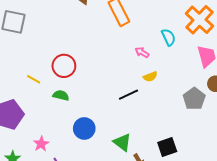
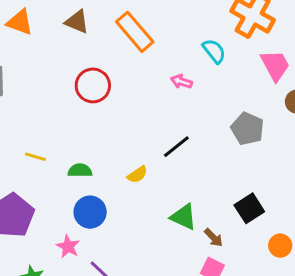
red circle: (64, 66) -> (93, 85), moved
yellow semicircle: (150, 77) -> (137, 175), moved
gray pentagon: (194, 99) -> (247, 129), moved
blue circle: (84, 128) -> (90, 212), moved

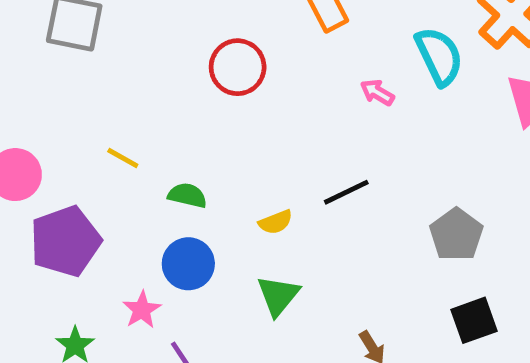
cyan semicircle: (214, 51) -> (439, 56), size x1.4
gray pentagon: (247, 129) -> (456, 235), moved
black square: (249, 208) -> (474, 320), moved
green triangle: (184, 217) -> (278, 296), moved, turned 32

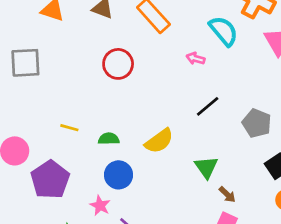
black line: (346, 192) -> (208, 106), moved
yellow semicircle: (276, 222) -> (159, 141), size x1.6
green triangle: (278, 296) -> (206, 167), moved

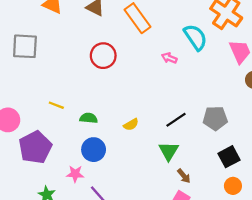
black line: (208, 106) -> (176, 120), moved
gray pentagon: (257, 123) -> (215, 118), turned -30
yellow semicircle: (159, 141) -> (131, 125), size x0.6
pink star: (100, 206) -> (75, 174), turned -30

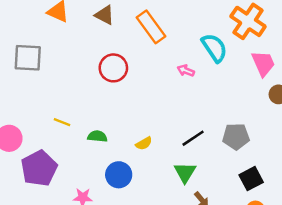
blue circle: (94, 150) -> (119, 175), moved

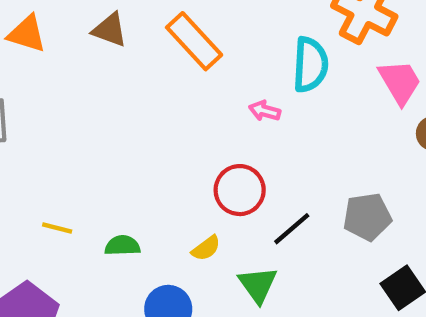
cyan semicircle: (214, 48) -> (310, 65), turned 44
red circle: (113, 68) -> (240, 190), moved
green triangle: (185, 172) -> (258, 285), moved

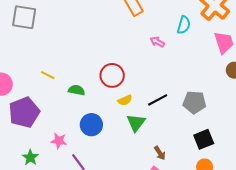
cyan semicircle: (310, 65) -> (184, 25), size x0.7
red circle: (240, 190) -> (112, 75), moved
yellow semicircle: (206, 248) -> (125, 100), moved

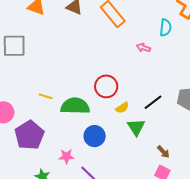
green semicircle: (77, 90) -> (75, 106), size x1.8

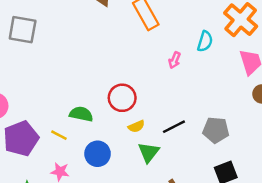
pink arrow: (143, 48) -> (175, 60), turned -96
yellow line: (46, 96) -> (59, 135), moved
green semicircle: (75, 106) -> (81, 114), size x0.7

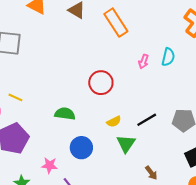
cyan semicircle: (205, 41) -> (168, 57), moved
red circle: (122, 98) -> (101, 83), moved
yellow line: (59, 135) -> (15, 97), moved

